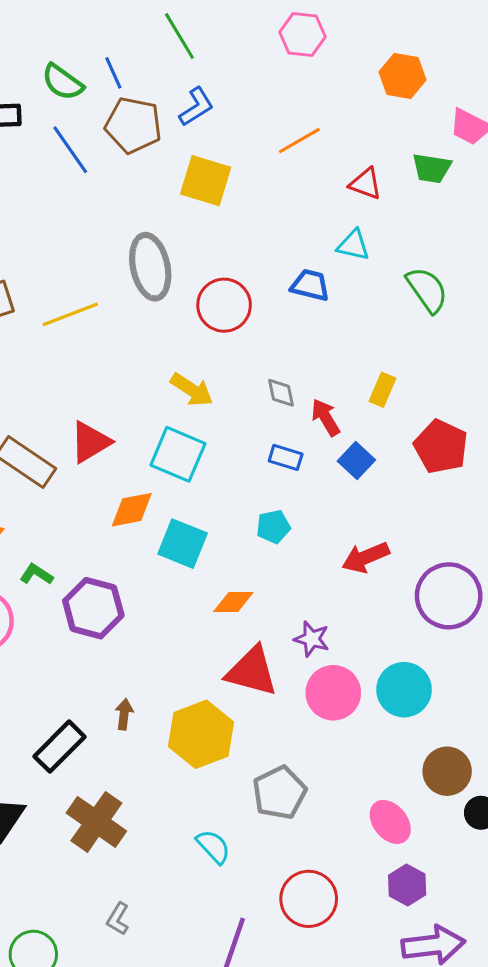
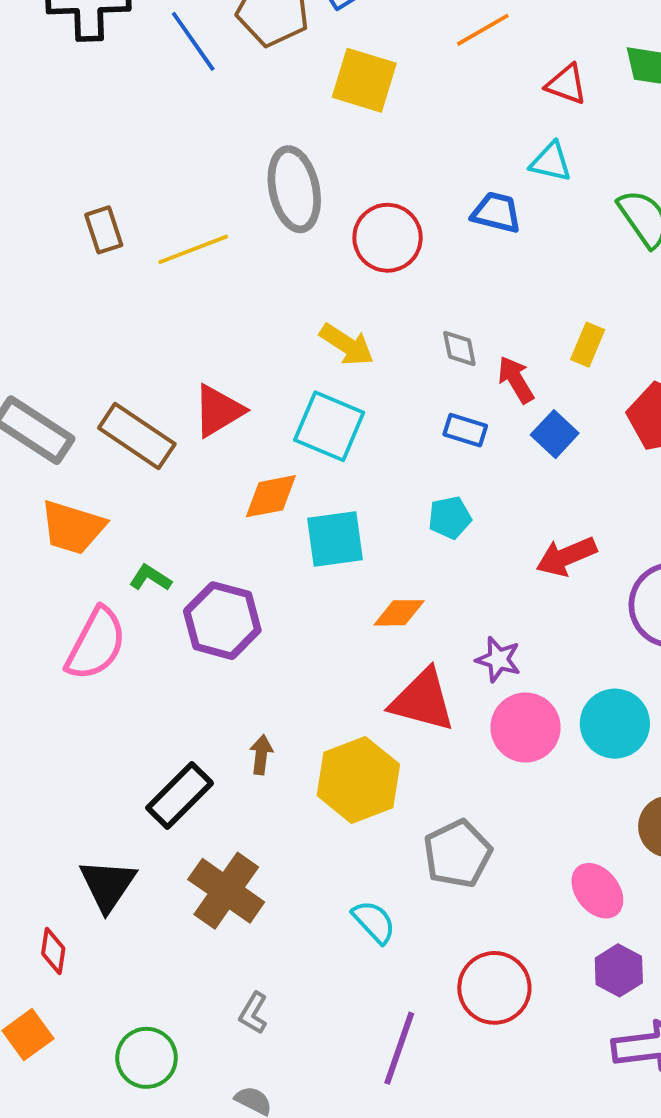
cyan square: (183, 544) -> (335, 539), turned -30

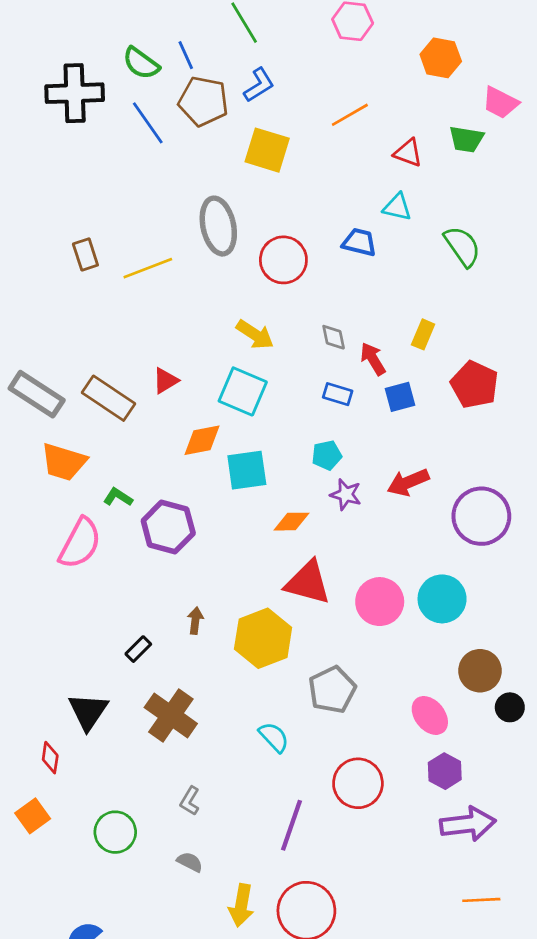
red triangle: (218, 411) -> (165, 381), size x0.7
blue square: (555, 434) -> (400, 397), turned 32
purple star: (498, 659) -> (346, 494), moved
black rectangle: (180, 795) -> (138, 649), size x0.6

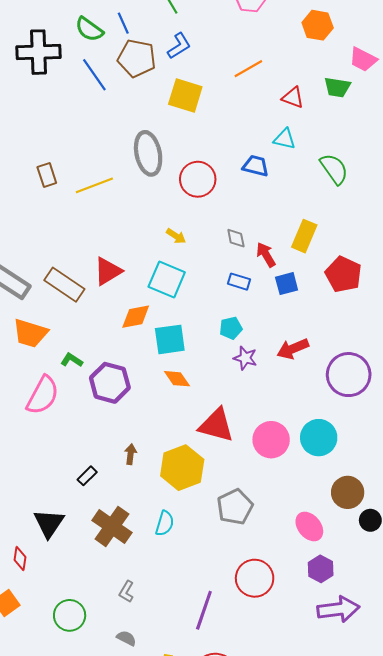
yellow arrow: (255, 334) -> (176, 236), size x0.7
yellow rectangle: (423, 334) -> (304, 236), size x1.4
red triangle: (165, 381) -> (108, 271), size x1.4
orange diamond: (292, 522) -> (177, 379), moved, turned 56
cyan semicircle: (274, 737) -> (165, 523), moved, turned 60

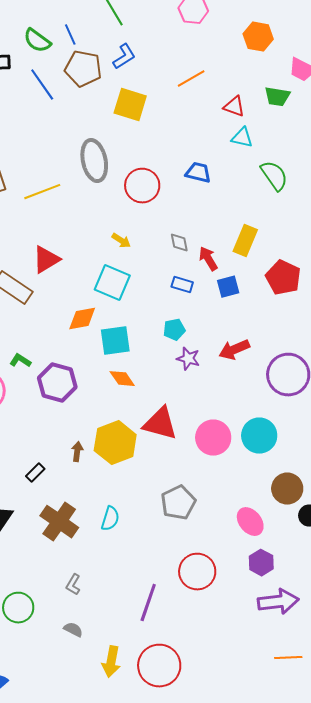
cyan triangle: (285, 139) -> (242, 138), moved
red triangle: (108, 271) -> (46, 260), moved
yellow hexagon: (182, 468) -> (115, 443), moved

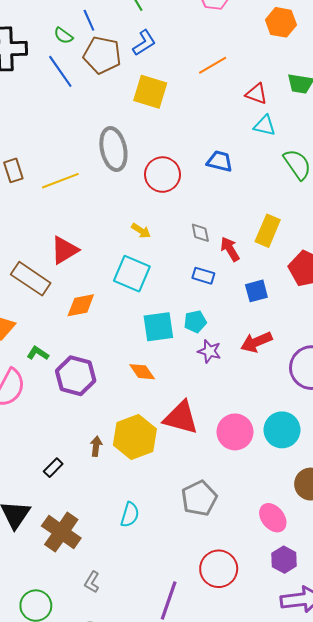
green semicircle: (37, 41) -> (63, 36), moved, size x0.7
blue square: (228, 287) -> (256, 291), moved
orange diamond: (82, 319) -> (81, 305), moved
cyan square: (115, 341) -> (158, 327), moved
brown cross: (59, 522) -> (61, 532), moved

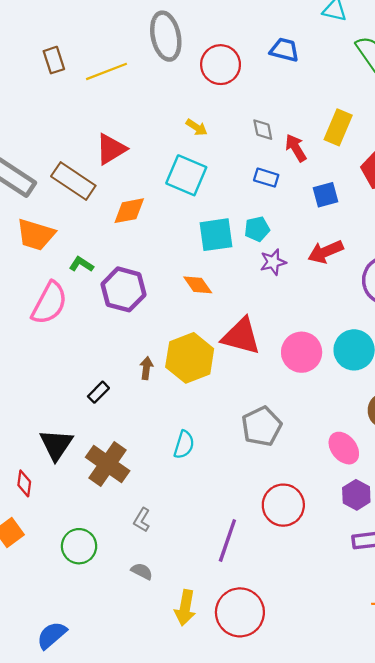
purple star: (209, 351) -> (273, 262), turned -30

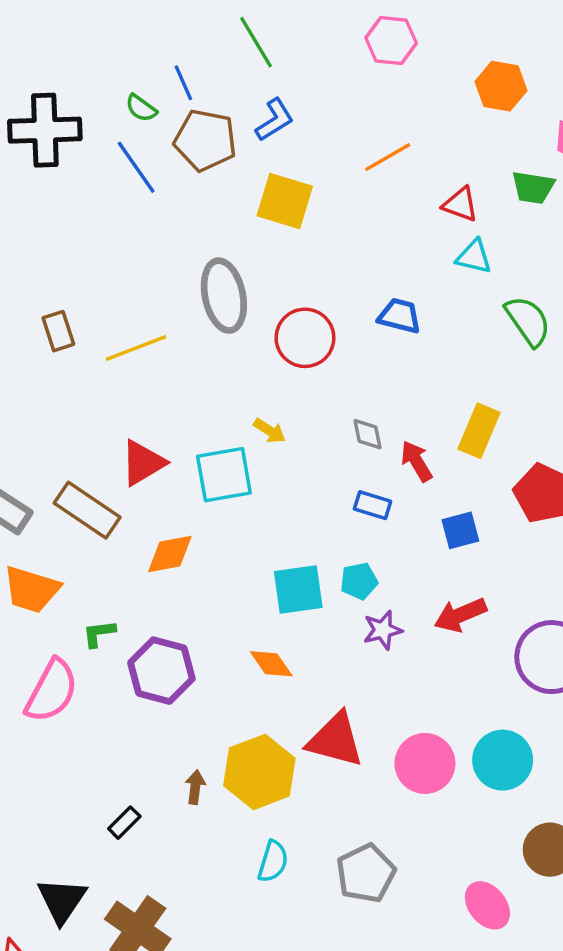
cyan square: (186, 175) -> (224, 475), moved, turned -33
green L-shape: (81, 264) -> (99, 633), turned -40
cyan semicircle: (184, 445) -> (273, 861), moved

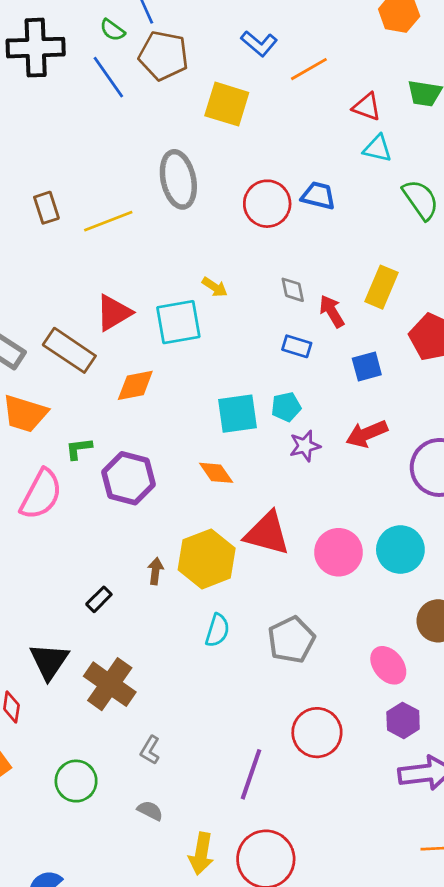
blue L-shape: (275, 120) -> (259, 43), moved, turned 72
red circle: (305, 338) -> (267, 204), moved

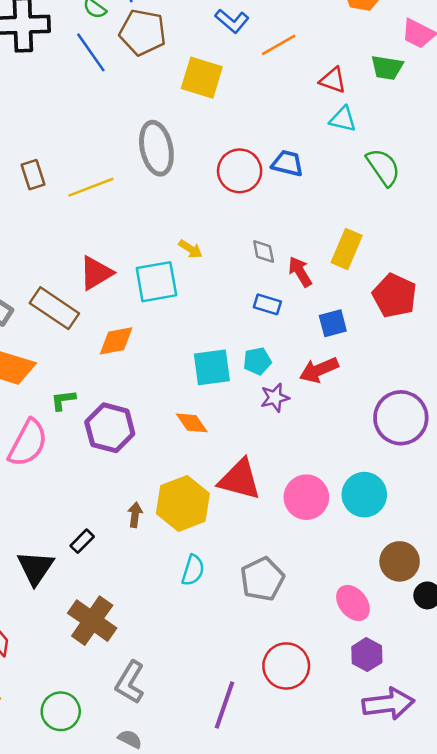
red arrow: (367, 434) -> (319, 370), moved
black triangle: (49, 661) -> (36, 568), moved
gray L-shape: (150, 750) -> (130, 682), size x1.6

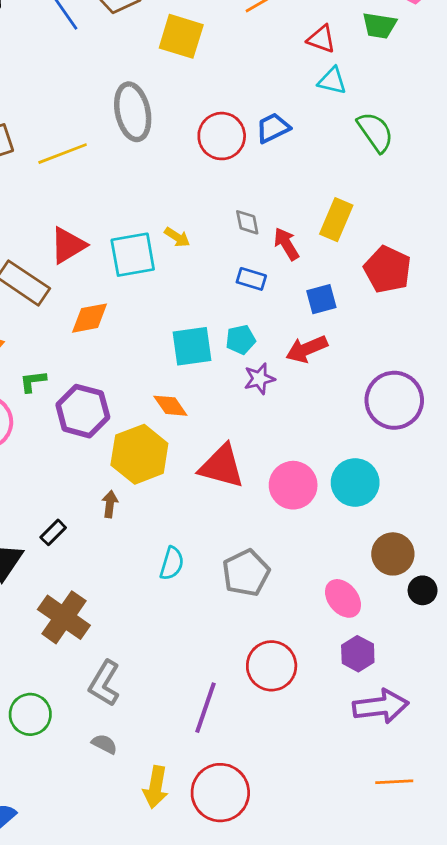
blue trapezoid: (287, 163) -> (273, 128), turned -40
yellow arrow: (190, 249) -> (177, 237), moved
yellow hexagon: (183, 503) -> (139, 454), moved

